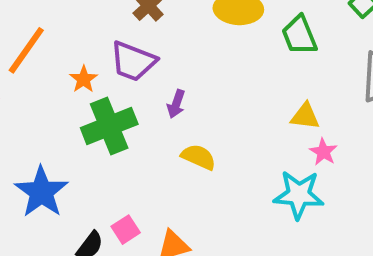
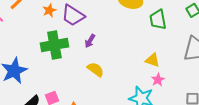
orange star: (84, 79) -> (49, 10), moved

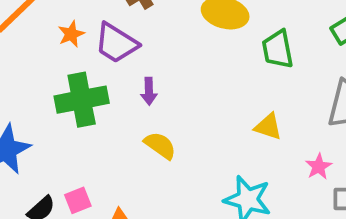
purple arrow: (90, 41) -> (149, 91), turned -32
pink star: (158, 80) -> (319, 167), moved

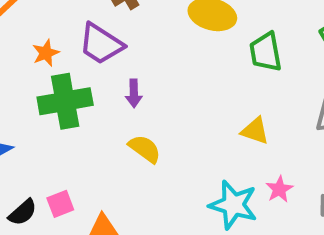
orange star: (71, 34) -> (46, 53), moved
pink star: (319, 167) -> (279, 189), moved

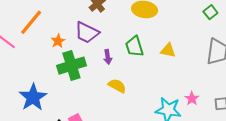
green trapezoid: (266, 52) -> (134, 46), moved
yellow triangle: (255, 131) -> (168, 50), moved

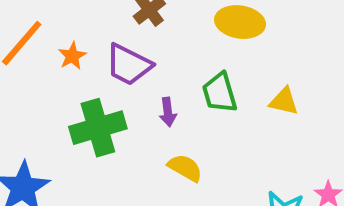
orange star: (58, 41) -> (72, 56), moved

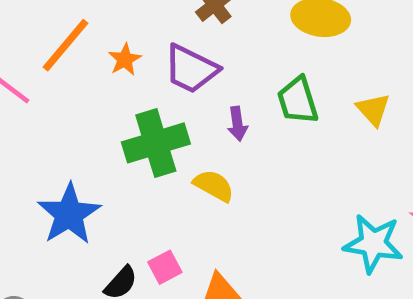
yellow triangle: (284, 101) -> (373, 110), turned 36
yellow semicircle: (185, 168) -> (214, 186), moved

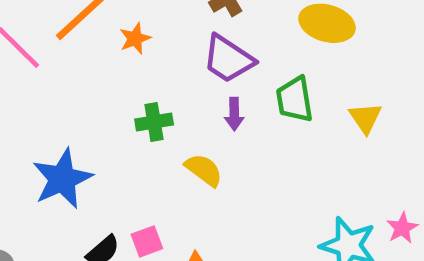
purple trapezoid: (191, 69) -> (228, 59), moved
green cross: (156, 143) -> (154, 122), size x0.6

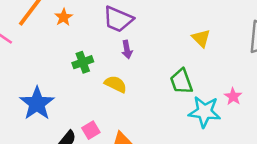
green trapezoid: (295, 100) -> (181, 81), moved

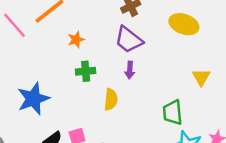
orange star: (64, 17) -> (76, 40), moved
yellow semicircle: (116, 84) -> (111, 99), turned 55

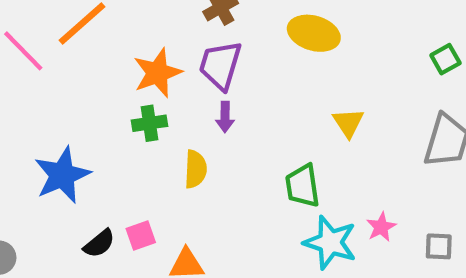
orange star: (76, 40) -> (157, 73), moved, size x1.6
purple trapezoid: (129, 40) -> (220, 65), turned 72

